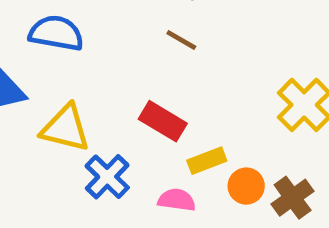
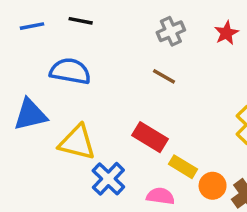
yellow rectangle: (207, 161) -> (183, 167), turned 52

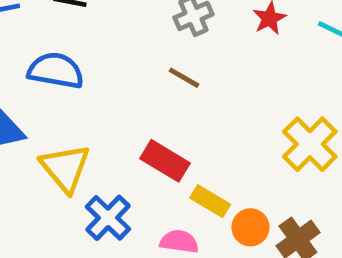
yellow triangle: (77, 142) -> (65, 168), turned 36

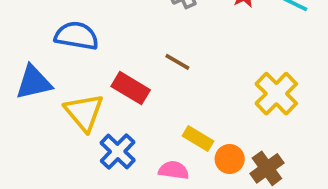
brown line: (184, 78) -> (177, 62), moved
red rectangle: (165, 161) -> (131, 88), moved

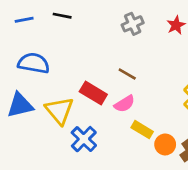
blue semicircle: (77, 36) -> (34, 63), moved
blue triangle: (34, 82) -> (20, 105), moved
pink semicircle: (174, 170) -> (124, 104), moved, turned 140

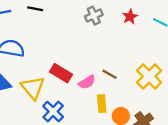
brown line: (127, 74) -> (110, 74), moved
yellow rectangle: (142, 130) -> (102, 104), turned 54

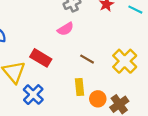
pink semicircle: (87, 82) -> (66, 29), moved

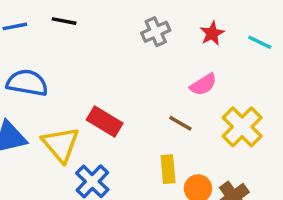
pink semicircle: (66, 29) -> (203, 85), moved

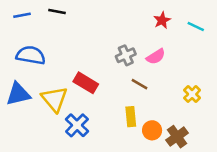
gray cross: (156, 32) -> (126, 55), moved
yellow cross: (242, 127) -> (192, 94), moved, size x0.6

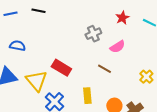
blue semicircle: (31, 55) -> (17, 46), size x0.7
gray cross: (126, 55) -> (93, 34), moved
yellow rectangle: (131, 117) -> (87, 96), moved

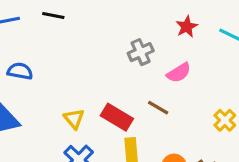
red rectangle: (61, 68) -> (117, 117), moved
yellow triangle: (36, 81) -> (74, 119), moved, size x0.6

